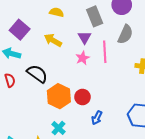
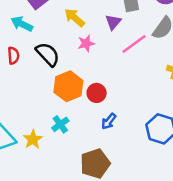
pink line: (105, 52) -> (134, 44), turned 45
pink star: (82, 58) -> (86, 43), moved

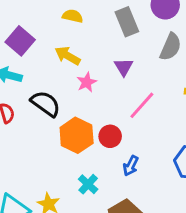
purple triangle: (113, 22) -> (124, 67), moved
pink line: (134, 44) -> (142, 105), moved
cyan cross: (60, 124) -> (88, 184), moved

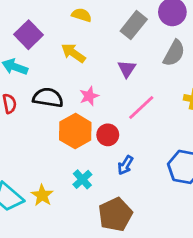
gray rectangle: (127, 22) -> (134, 25), turned 56
pink star: (87, 82) -> (89, 96), moved
black semicircle: (46, 104) -> (48, 98), turned -32

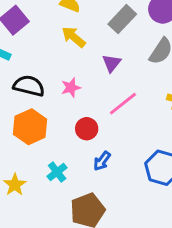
yellow arrow: (73, 53) -> (74, 37), moved
orange hexagon: (75, 131) -> (30, 127), moved

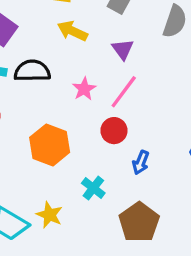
black semicircle: (29, 86) -> (32, 71), moved
pink line: (123, 104) -> (124, 92), moved

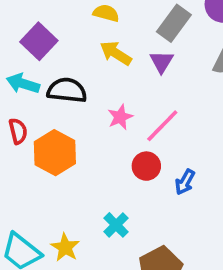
purple triangle: (123, 49) -> (162, 62), moved
orange hexagon: (50, 145) -> (55, 153), moved
blue arrow: (141, 162) -> (185, 182), moved

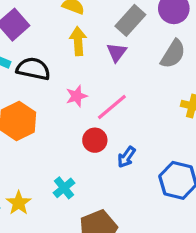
yellow arrow: (116, 53) -> (78, 41), turned 48

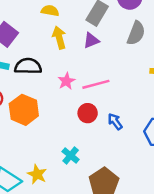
purple triangle: (117, 52) -> (91, 40), turned 42
pink line: (112, 107) -> (96, 84), turned 36
blue arrow: (126, 157) -> (115, 122), turned 120

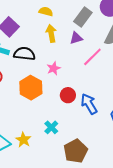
pink line: (96, 84) -> (92, 57), moved, turned -35
orange hexagon: (24, 110) -> (31, 88), moved
blue arrow: (115, 122) -> (89, 104), size x1.5

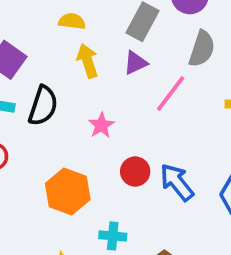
black semicircle: (24, 54) -> (43, 106), turned 110
orange hexagon: (31, 88) -> (68, 191), moved
cyan cross: (51, 127) -> (113, 236), turned -32

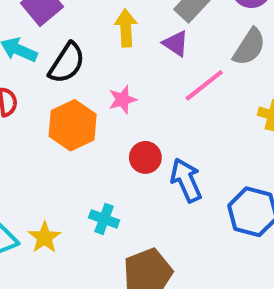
purple triangle: (135, 63) -> (176, 43), turned 44
orange hexagon: (68, 191) -> (73, 125), moved

